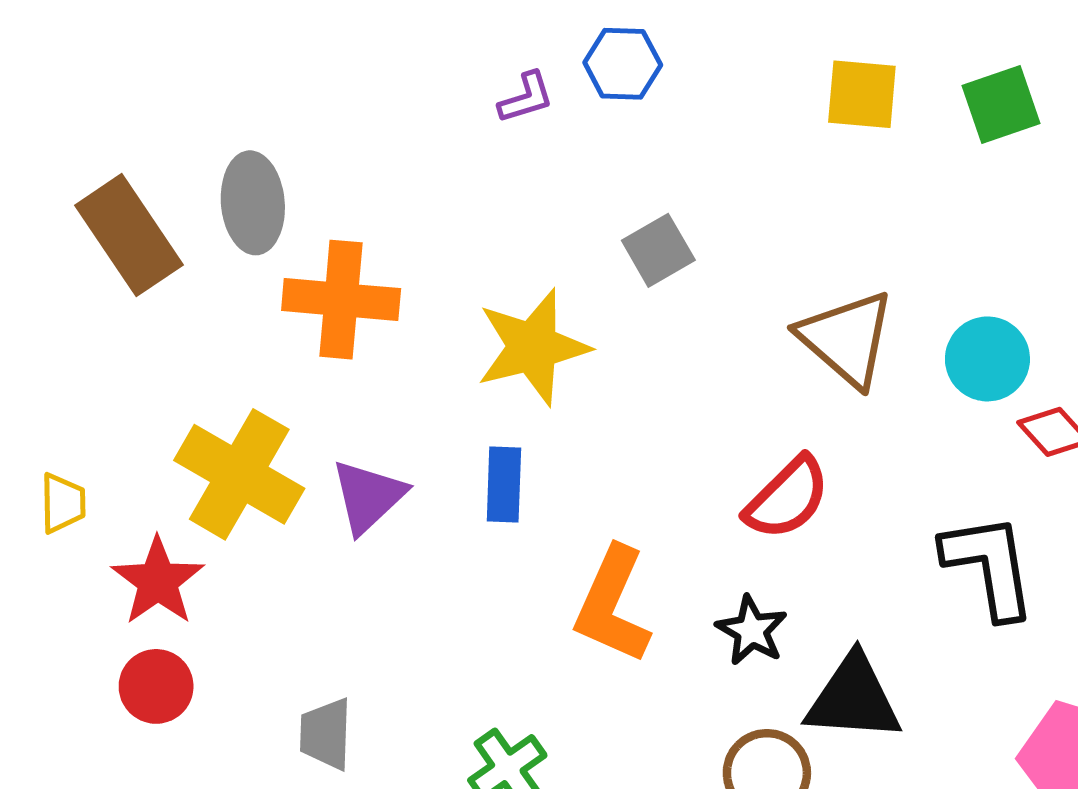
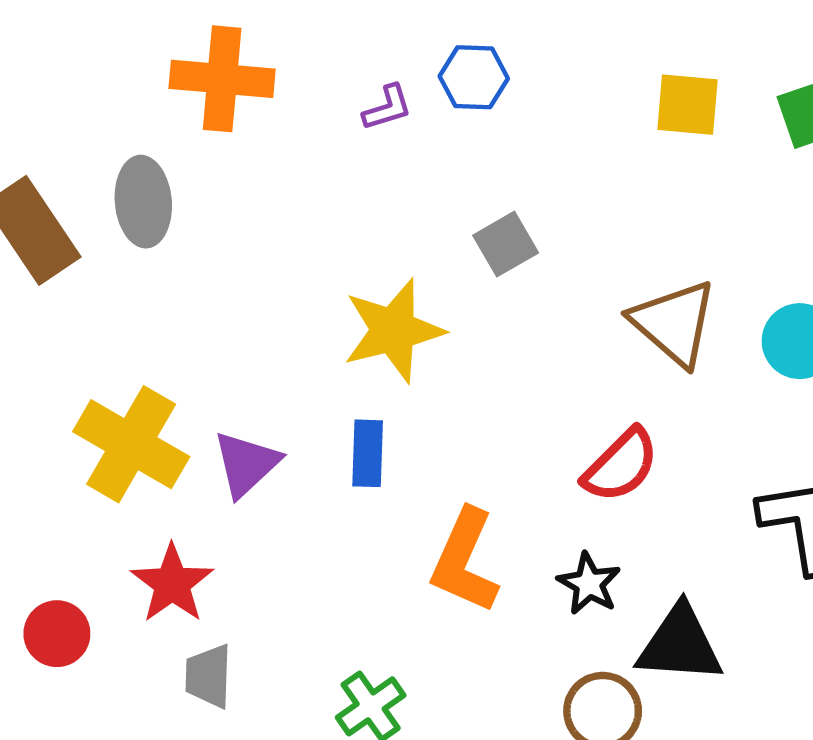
orange cross: (341, 300) -> (222, 79), moved
red star: (158, 581) -> (172, 584), moved

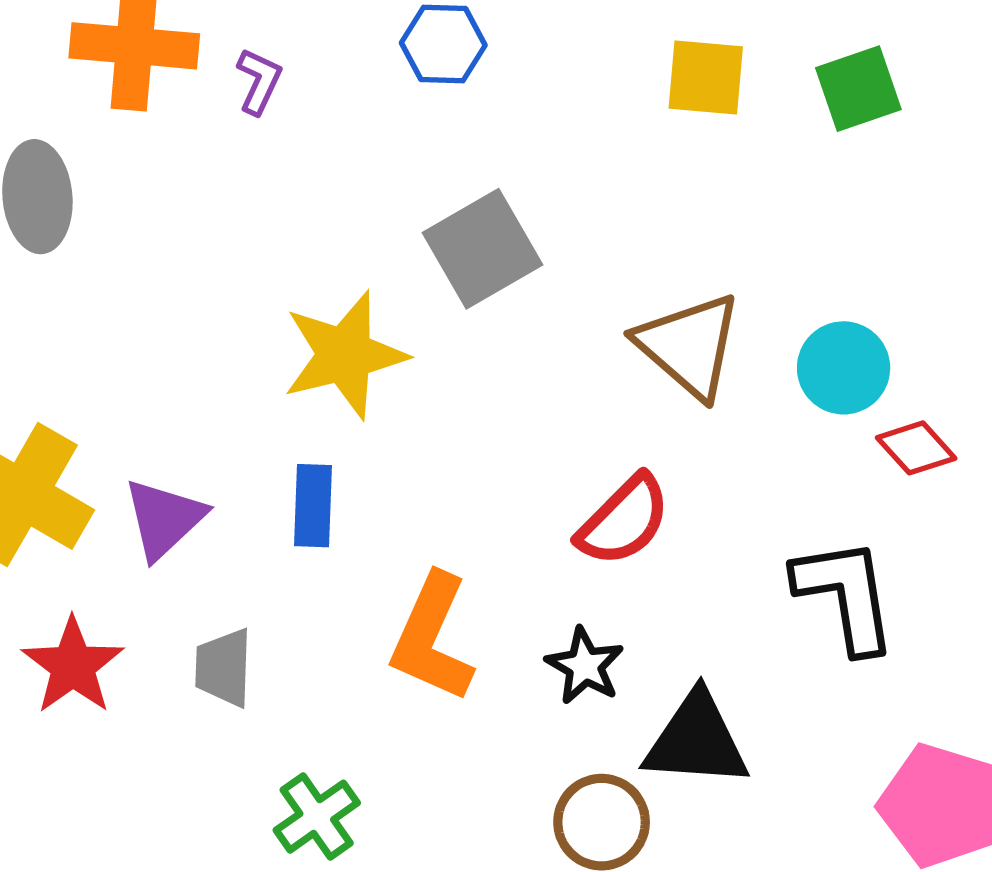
purple L-shape: (387, 108) -> (259, 81), moved, turned -48
gray square: (506, 244) -> (482, 249), size x1.5
gray trapezoid: (208, 676) -> (224, 668), moved

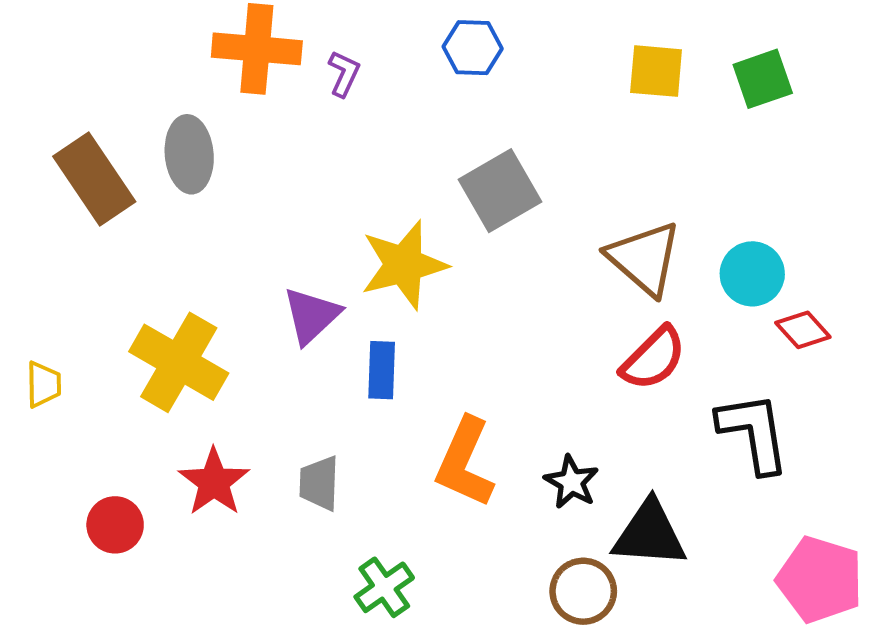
purple triangle: (164, 519) -> (311, 316), moved
red semicircle: (624, 521) -> (653, 358), moved

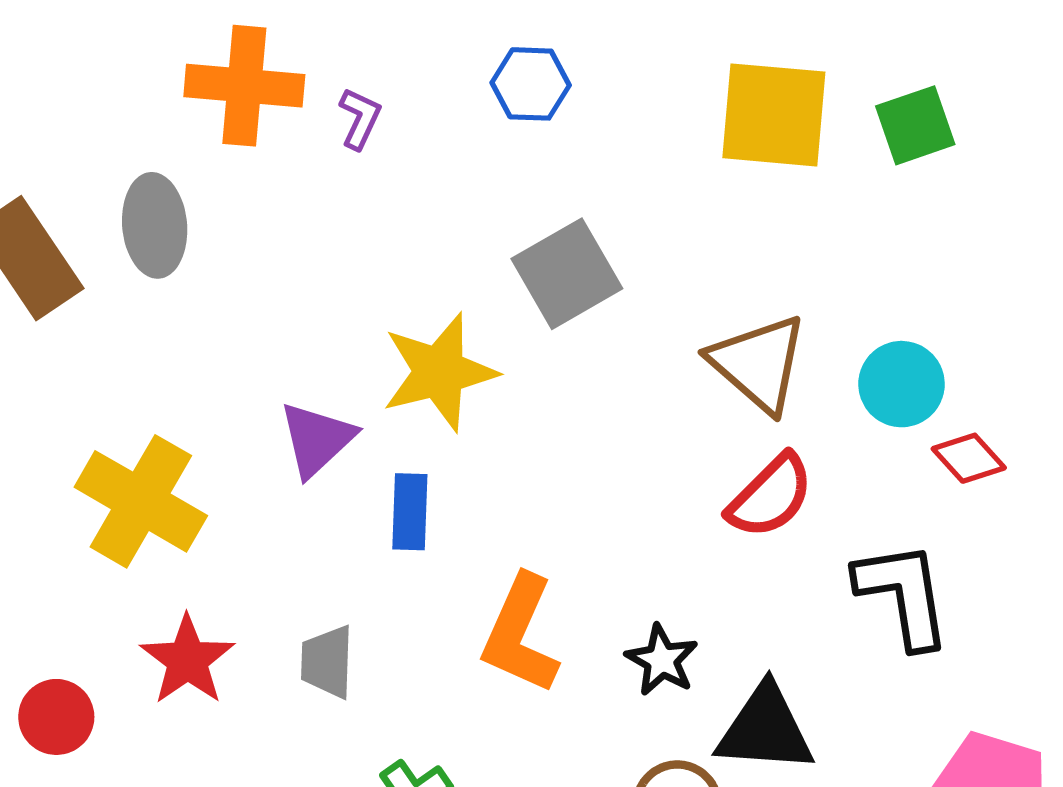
yellow square: (656, 71) -> (774, 115), size x1.5

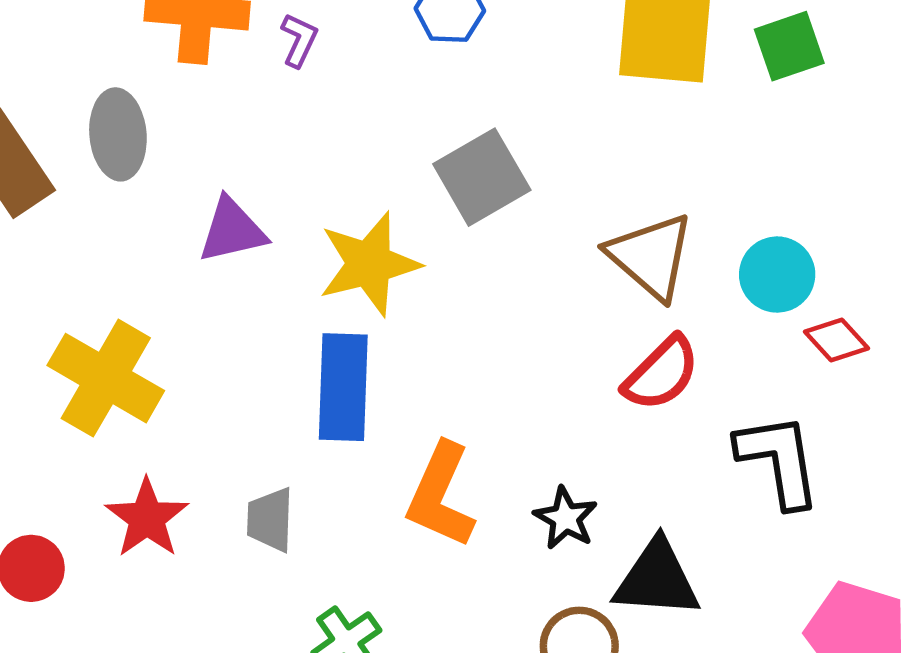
purple triangle: (317, 439) -> (232, 230), moved, turned 30
blue rectangle: (410, 512) -> (343, 387), size x1.6

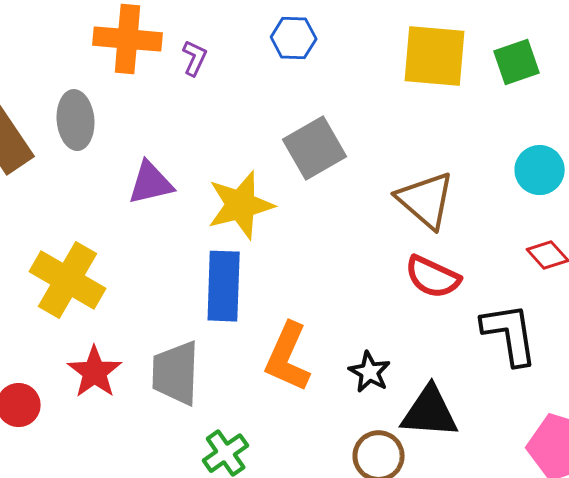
cyan circle: (777, 275) -> (540, 170), moved
red semicircle: (661, 373) -> (433, 277), turned 70
gray trapezoid: (270, 520) -> (176, 373), size x1.5

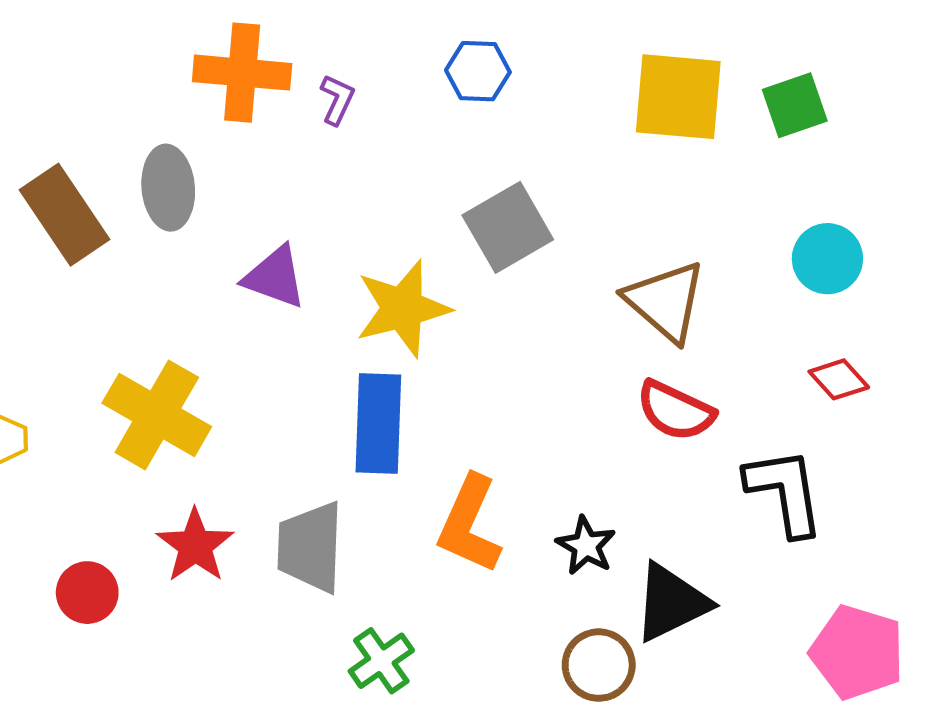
purple triangle: (151, 183) -> (275, 277), turned 33
black triangle: (430, 412) -> (671, 602), turned -30

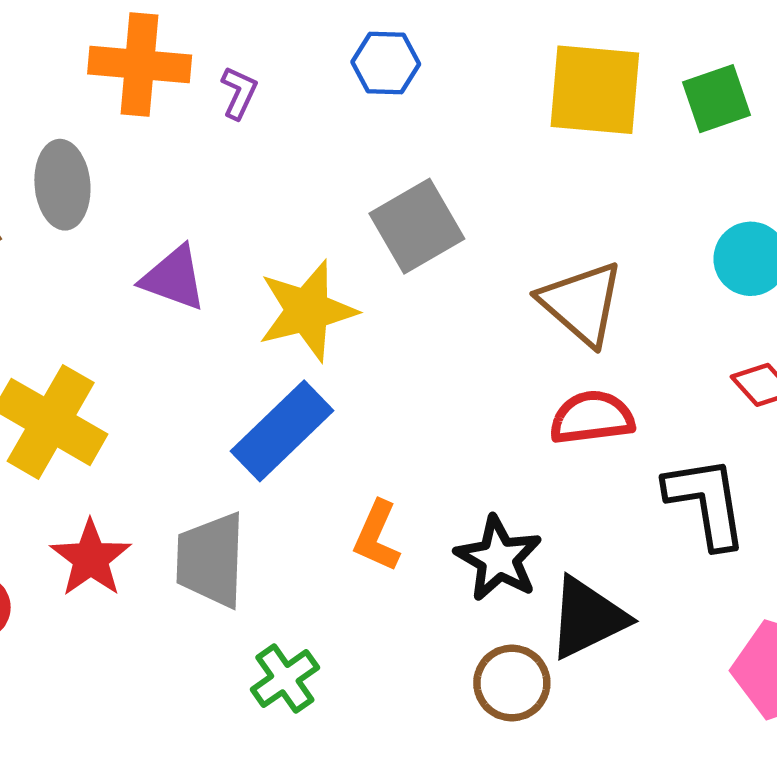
red semicircle: (675, 411) -> (592, 418), turned 148
blue rectangle: (378, 423) -> (282, 431), turned 44
orange L-shape: (469, 524) -> (377, 536), size x0.7
black star: (586, 546) -> (499, 558), size x1.4

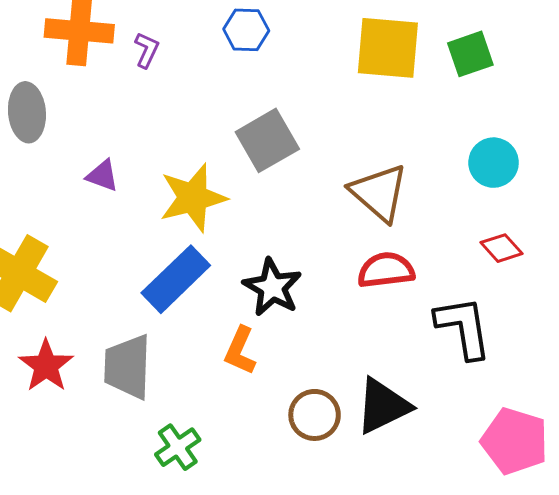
purple triangle: (174, 278) -> (102, 176), size x0.7
black star: (499, 558) -> (272, 287), moved
brown circle: (512, 683) -> (315, 415), moved

